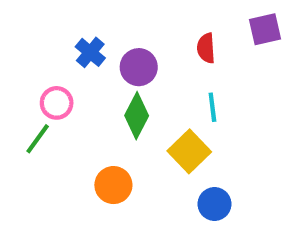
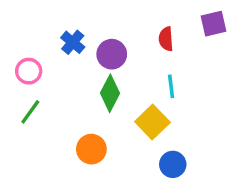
pink circle: (57, 103) -> (29, 71), moved

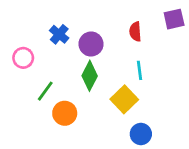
green line: (30, 112) -> (45, 91), moved
orange circle: (91, 149) -> (65, 113), moved

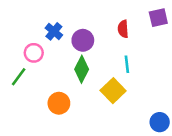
pink circle: (23, 58) -> (34, 53), moved
green line: (45, 91) -> (19, 77), moved
blue circle: (141, 134) -> (160, 122), moved

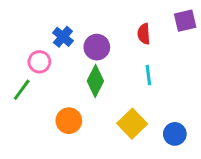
yellow square: (113, 91) -> (132, 124), moved
blue circle: (160, 122) -> (175, 134), moved

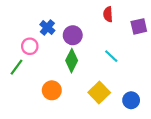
purple square: (185, 21) -> (139, 26), moved
red semicircle: (144, 34) -> (108, 14), moved
cyan line: (148, 75) -> (111, 56), turned -40

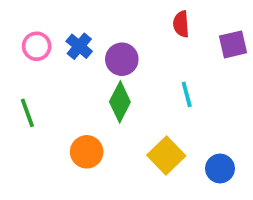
pink circle: (30, 46) -> (37, 46), moved
cyan line: (111, 56) -> (187, 94), turned 32
green line: (17, 67) -> (27, 113), turned -56

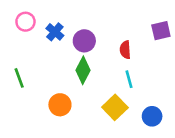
red semicircle: (181, 24) -> (125, 50), moved
pink circle: (37, 46) -> (25, 22), moved
cyan line: (187, 94) -> (129, 79), moved

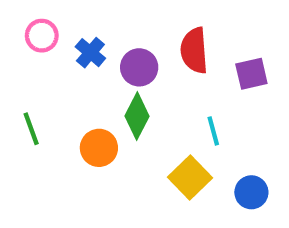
purple square: (161, 31) -> (251, 74), moved
red semicircle: (125, 50) -> (194, 50), moved, size x1.5
orange circle: (60, 105) -> (99, 148), moved

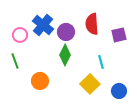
pink circle: (42, 36) -> (20, 35), moved
blue cross: (90, 53) -> (43, 25), size x1.5
orange circle: (99, 148) -> (40, 81), moved

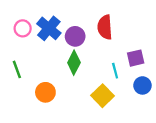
pink circle: (20, 35) -> (23, 28), moved
purple square: (119, 35) -> (136, 58), moved
blue circle: (119, 91) -> (142, 85), moved

